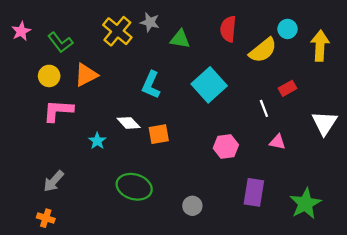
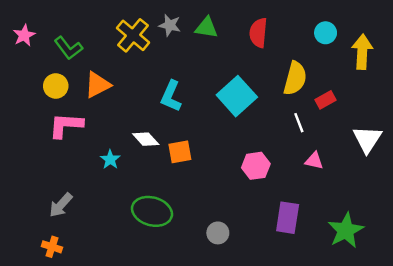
green triangle: (180, 39) -> (206, 28), moved
yellow semicircle: (263, 50) -> (295, 78), moved, turned -36

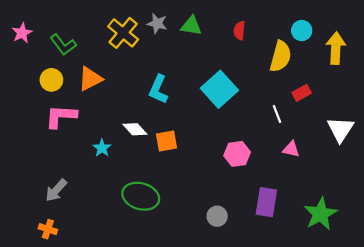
red semicircle: (258, 33) -> (239, 31), size x0.7
yellow semicircle: (295, 78) -> (281, 56), moved
gray circle: (218, 233) -> (217, 216), moved

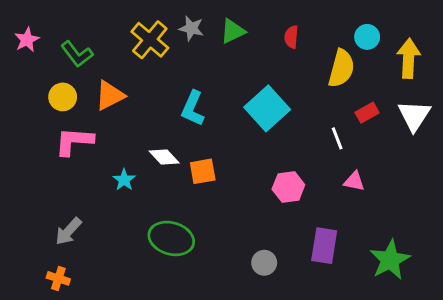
green triangle: (191, 26) -> (233, 31), turned -35
white triangle: (340, 129) -> (414, 116), moved

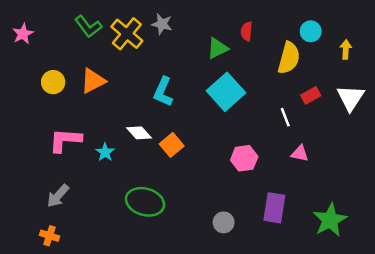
green triangle: (233, 31) -> (218, 48), moved
green L-shape: (77, 54) -> (88, 26), moved
yellow arrow: (409, 58) -> (346, 49), size x0.6
pink L-shape: (74, 141) -> (65, 140), moved
orange square: (203, 171) -> (172, 145), turned -30

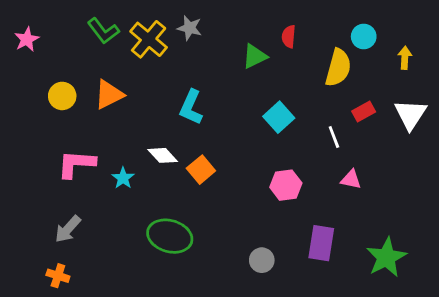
cyan square: (226, 92) -> (279, 117), moved, size x0.7

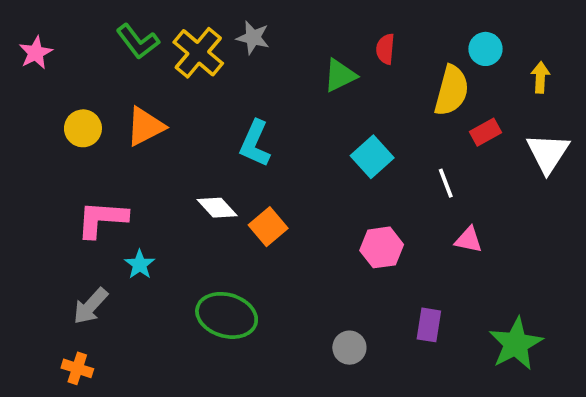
red rectangle: (364, 112) -> (486, 132), moved
cyan star: (123, 178) -> (140, 264), moved
purple rectangle: (321, 243) -> (429, 325), size x0.7

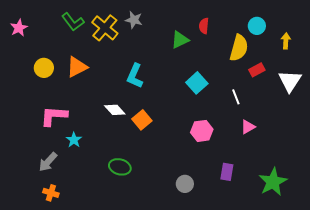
pink triangle: (468, 240) -> (248, 127), turned -42
green ellipse: (227, 315) -> (120, 167), size x0.7
orange cross: (77, 368) -> (51, 193), moved

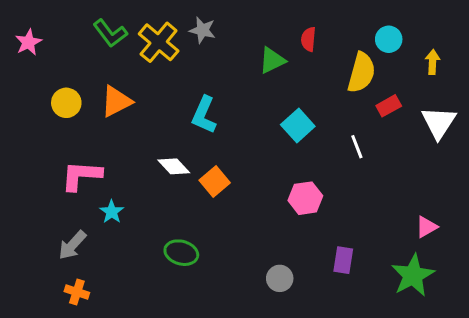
pink triangle: (248, 127) -> (427, 227), moved

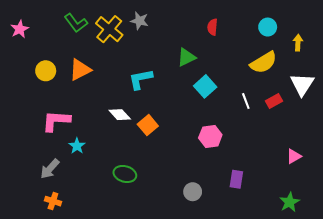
green triangle: (272, 60) -> (186, 57), moved
yellow semicircle: (361, 73) -> (263, 62), moved, turned 44
red rectangle: (389, 106) -> (274, 101), moved
cyan L-shape: (204, 115) -> (141, 79), turned 55
green star: (413, 275) -> (290, 202), moved, size x0.7

